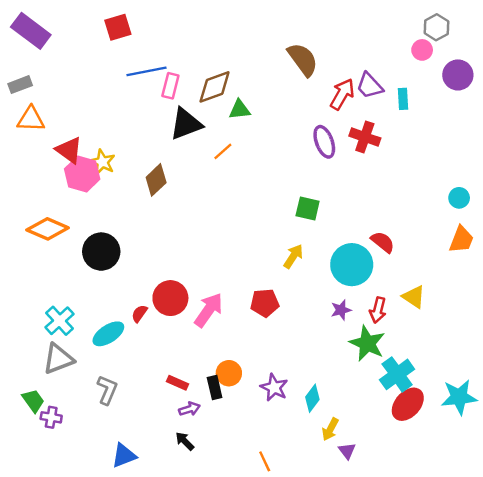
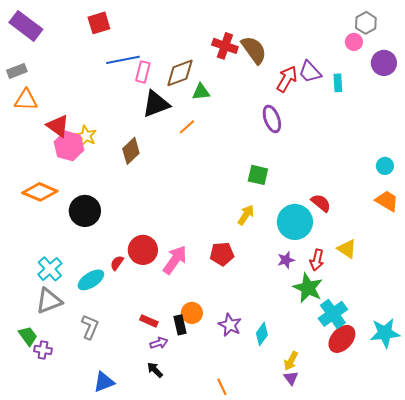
red cross: (365, 137) -> (225, 46), moved
orange trapezoid: (461, 240) -> (387, 201), turned -80
yellow arrow: (330, 429) -> (291, 361), moved

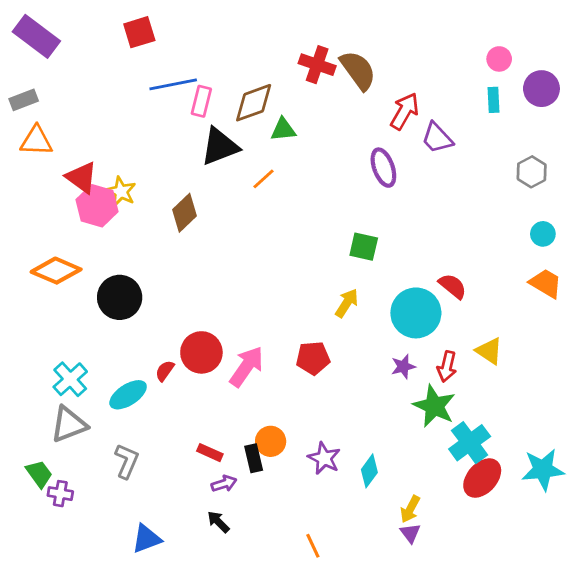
gray hexagon: (366, 23) -> (532, 172), moved
purple trapezoid: (310, 72) -> (437, 138), moved
cyan rectangle: (338, 83) -> (493, 100), moved

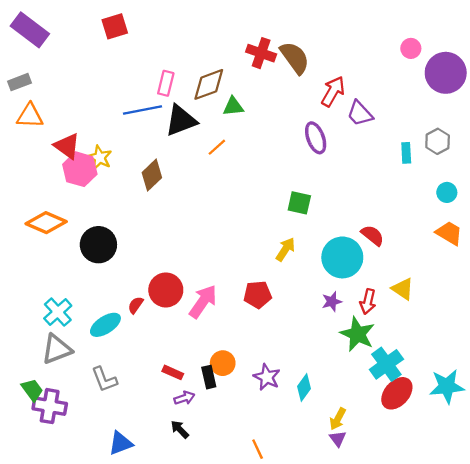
blue line: (173, 84) -> (143, 110), moved
purple circle: (541, 89) -> (446, 73), size x1.4
cyan rectangle: (493, 100) -> (406, 153), moved
gray L-shape: (127, 461) -> (104, 379), turned 136
purple cross: (60, 494) -> (50, 406), size x1.6

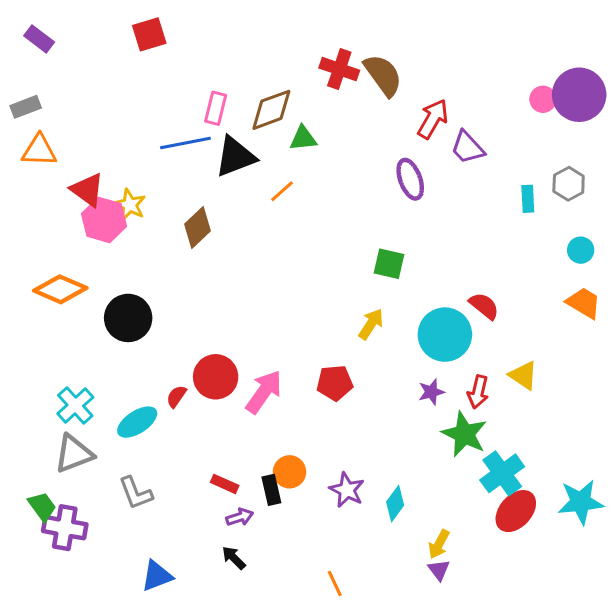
purple rectangle: (30, 30) -> (39, 39), size x0.6
pink circle: (411, 48) -> (543, 99), moved

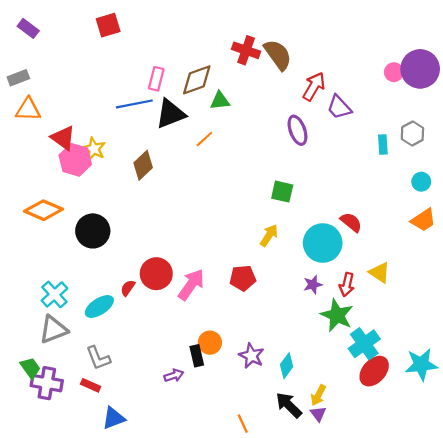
orange trapezoid: (584, 303) -> (423, 220), turned 116
red rectangle: (225, 484) -> (91, 385), moved
black arrow: (234, 558) -> (289, 405), moved, size x1.5

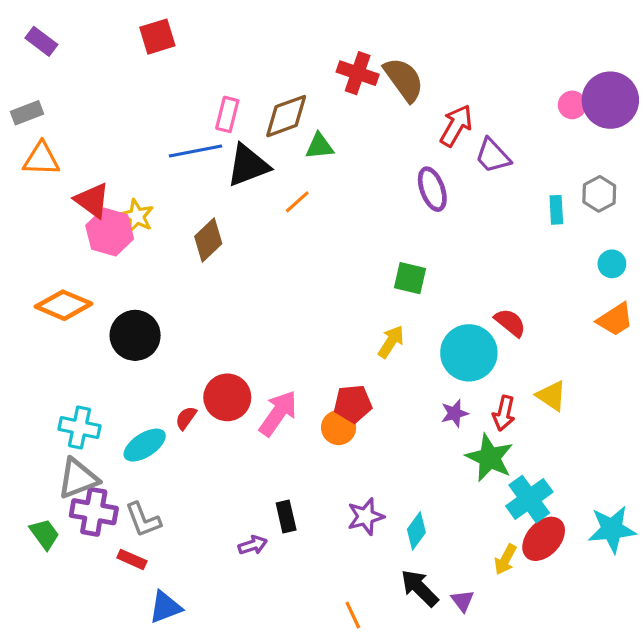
cyan cross: (54, 294) -> (79, 428), turned -36
orange circle: (210, 343) -> (339, 428), moved
purple star: (252, 356) -> (366, 517), turned 30
purple cross: (47, 383) -> (94, 512), moved
yellow arrow: (318, 395) -> (505, 559), moved

